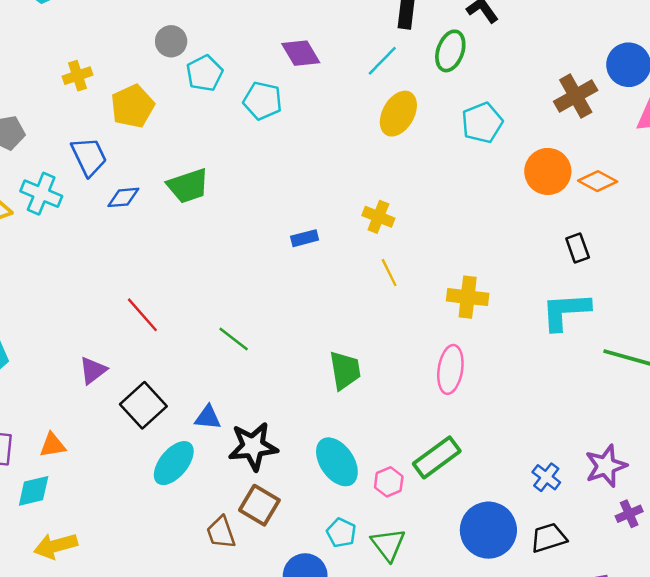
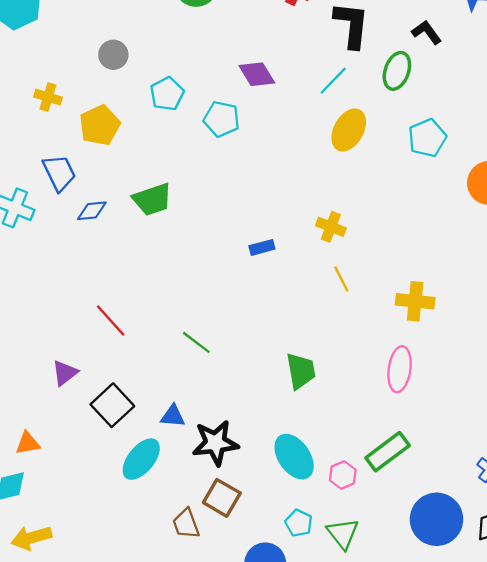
gray circle: (171, 41) -> (113, 55), moved
yellow cross: (77, 76) -> (48, 97), turned 36

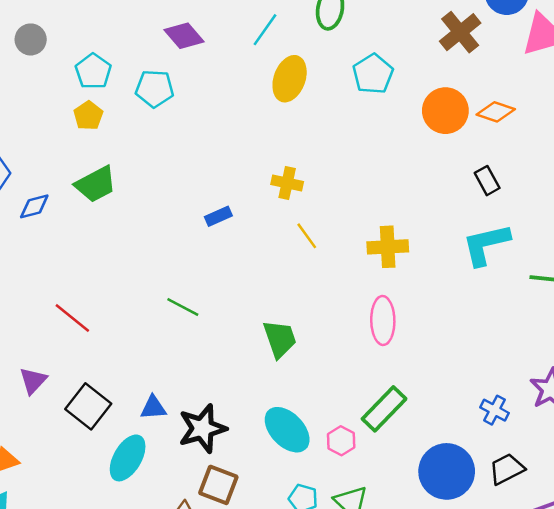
yellow pentagon: (100, 125) -> (88, 116), moved, size x0.7
green line: (196, 342) -> (183, 307), moved

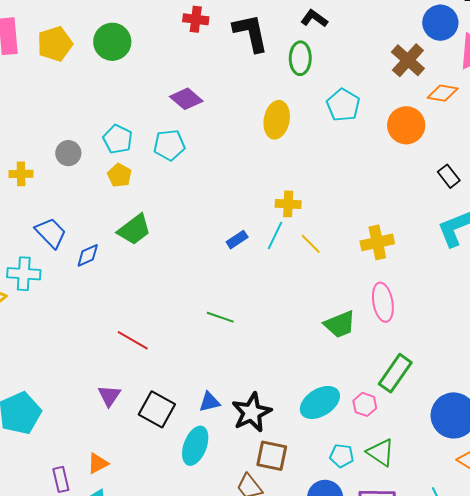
cyan line: (265, 30) -> (275, 235), moved
gray circle: (31, 39) -> (68, 153), moved
orange diamond: (496, 112) -> (443, 93), moved
green trapezoid: (280, 339) -> (340, 324), moved, turned 96
cyan ellipse: (287, 430) -> (320, 402), turned -69

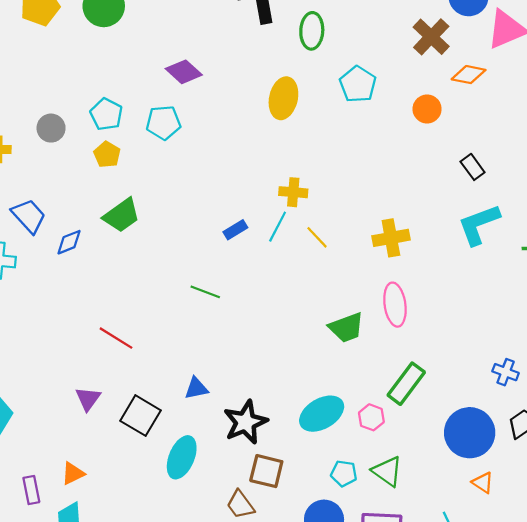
orange circle: (406, 125) -> (427, 109), size x0.7
green line: (220, 317) -> (205, 292), moved
blue triangle: (209, 402) -> (196, 388), moved

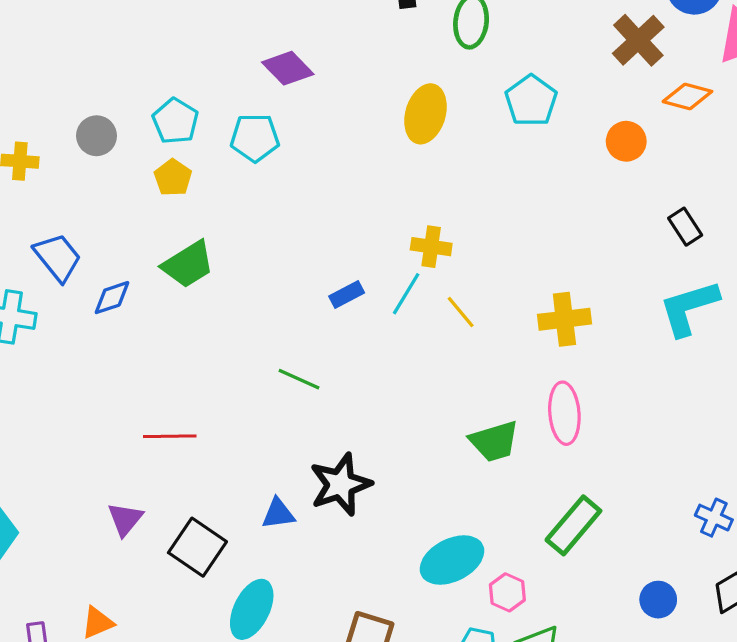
red line: (116, 338) -> (170, 436), turned -36
pink hexagon: (371, 417) -> (507, 592), moved
black star: (245, 422) -> (340, 484), moved
blue circle: (470, 433) -> (658, 600), size x0.5

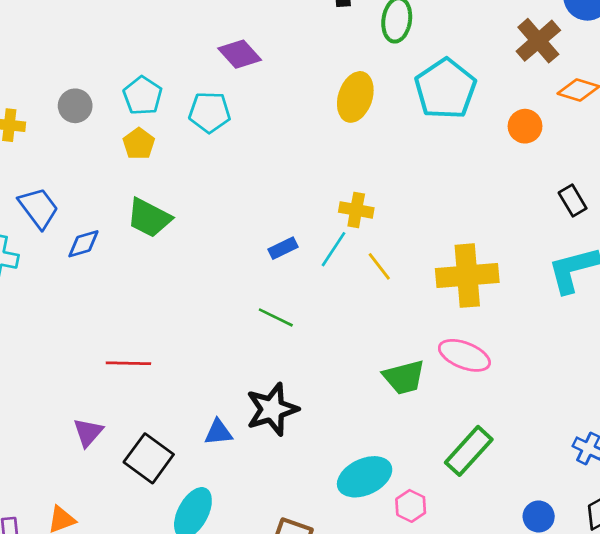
cyan pentagon: (531, 101) -> (445, 89), size x1.4
green trapezoid: (188, 264) -> (149, 218), turned 57
yellow cross: (564, 319) -> (467, 276), size x1.4
green line: (299, 379) -> (276, 317), moved
pink ellipse: (564, 413) -> (464, 355), turned -66

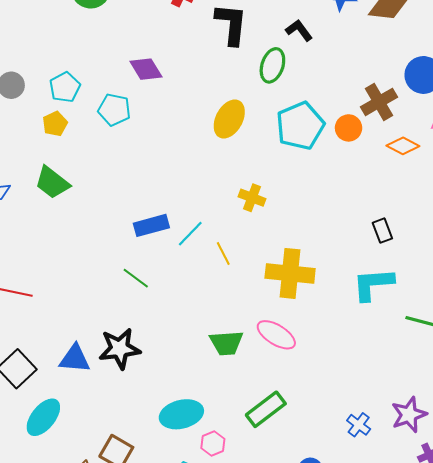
orange circle: (525, 126) -> (349, 128), moved
yellow cross: (356, 210) -> (252, 198), moved
blue rectangle: (283, 248) -> (151, 225), size x1.5
blue triangle: (218, 432) -> (75, 359), size x1.4

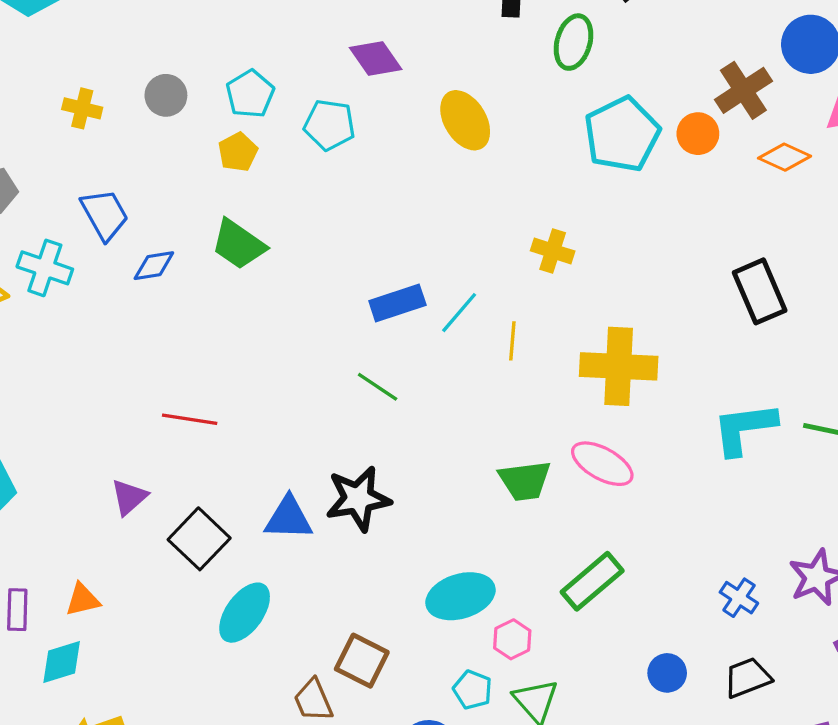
yellow ellipse: (229, 119) -> (465, 120), moved, turned -57
black rectangle: (382, 231) -> (760, 291), size x1.6
yellow line: (223, 254) -> (512, 341), turned 35
cyan L-shape: (373, 284) -> (744, 428), moved

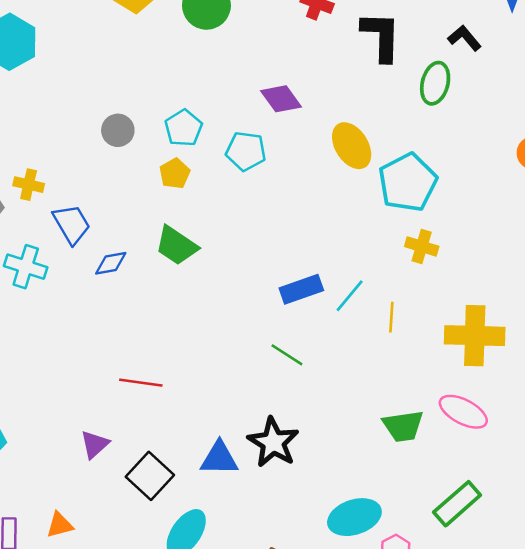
yellow cross: (82, 108) -> (29, 185), moved
cyan pentagon: (622, 134) -> (408, 182), moved
black star: (358, 499) -> (273, 442), turned -30

